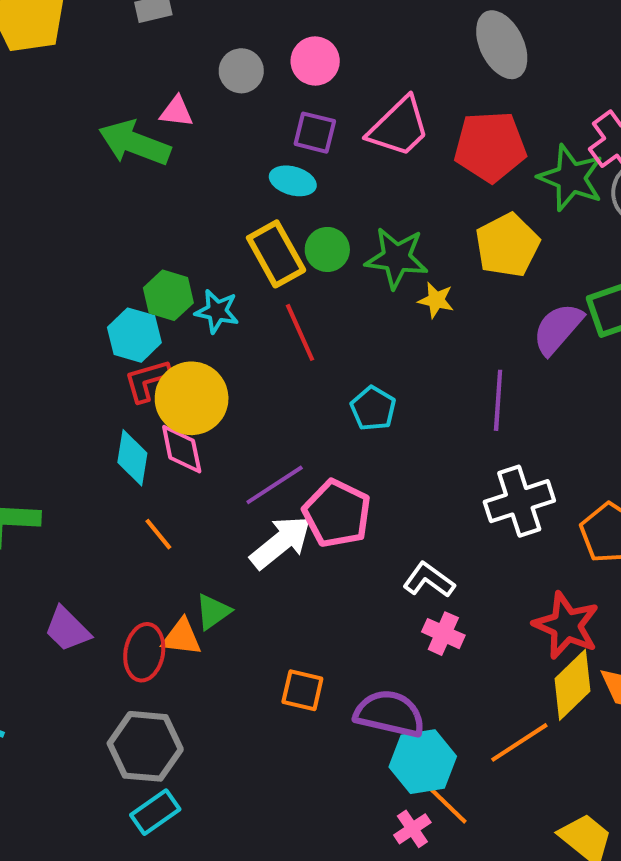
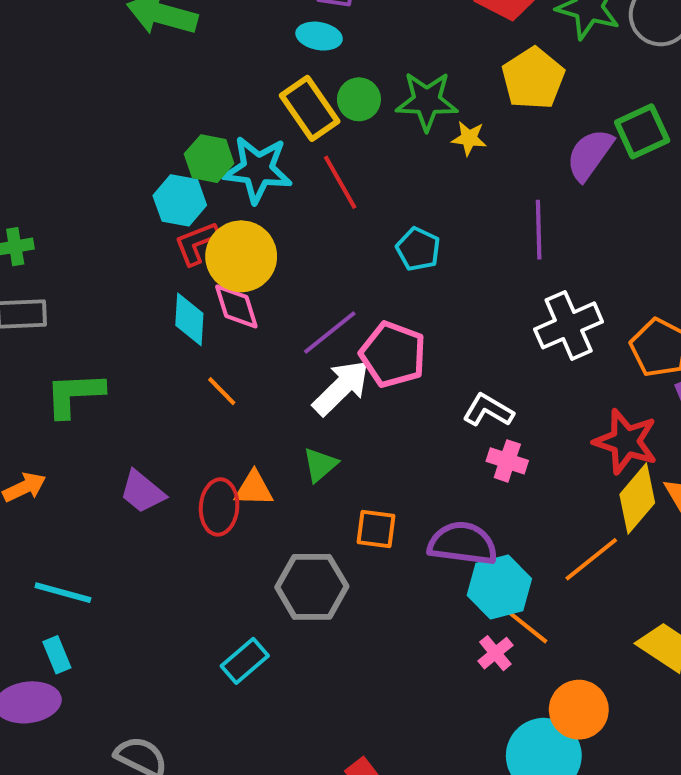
cyan star: (217, 311) -> (258, 170), size x1.6
green triangle: (213, 612) -> (320, 465), moved
gray hexagon: (145, 746) -> (312, 587), moved

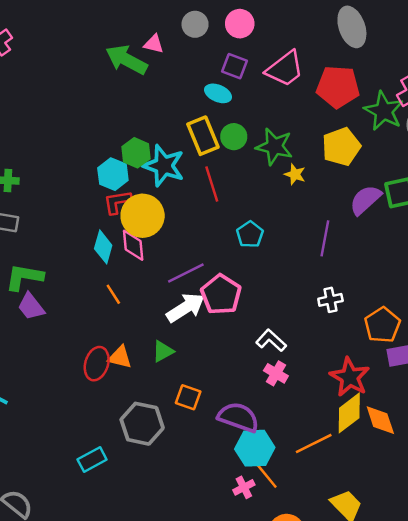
white cross: (569, 325) -> (330, 300), size x0.6
purple trapezoid: (142, 492) -> (31, 307), moved

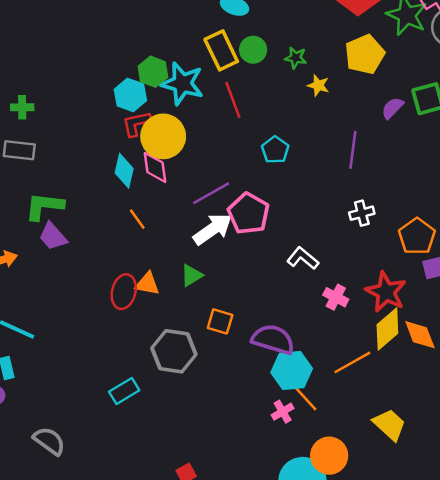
green star: (274, 146) -> (296, 58), size x0.6
purple semicircle: (365, 200) -> (393, 108), size x0.7
pink cross: (276, 373) -> (336, 297), moved

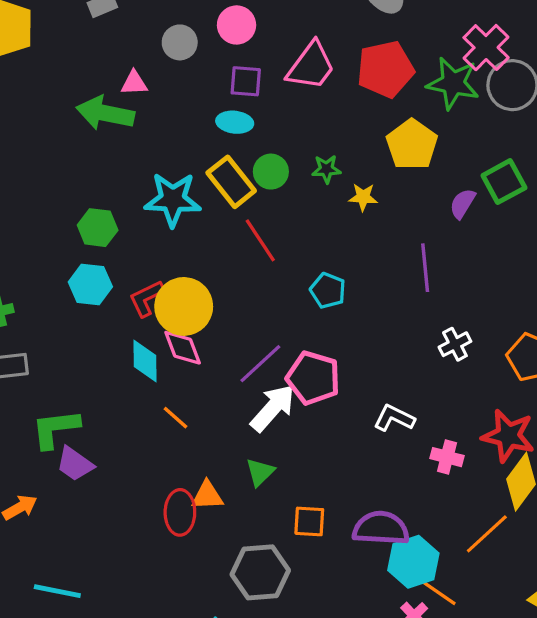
green hexagon: (153, 72) -> (98, 228), moved
cyan star: (182, 84) -> (173, 199), moved
cyan hexagon: (130, 95) -> (90, 284), moved

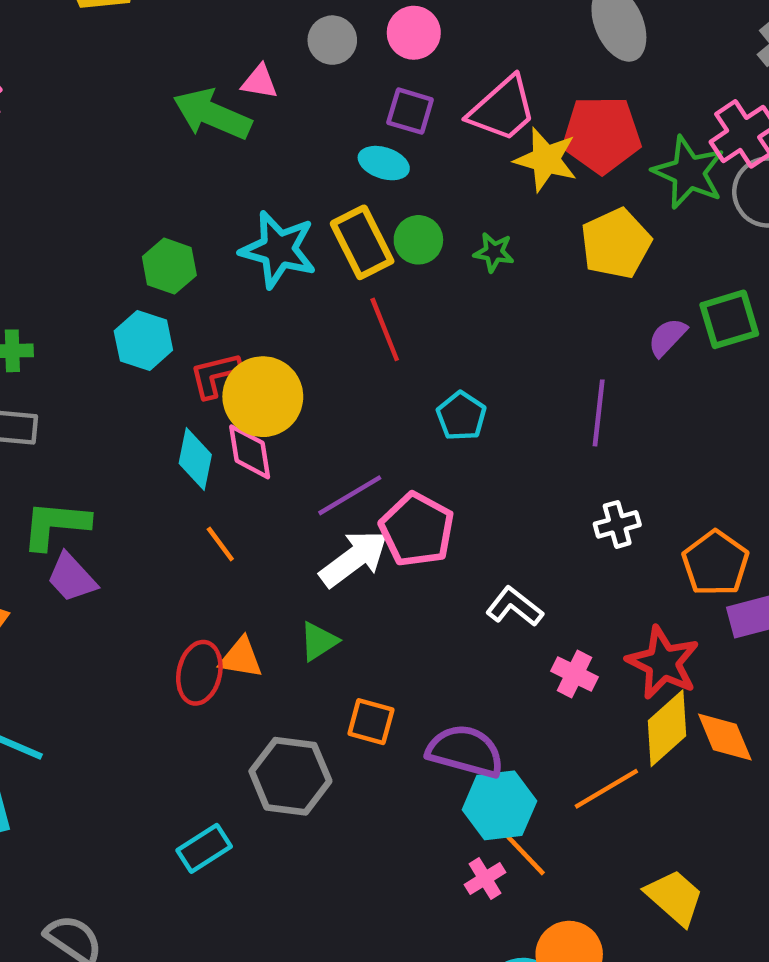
yellow star: (363, 197) -> (546, 160), moved, size x1.6

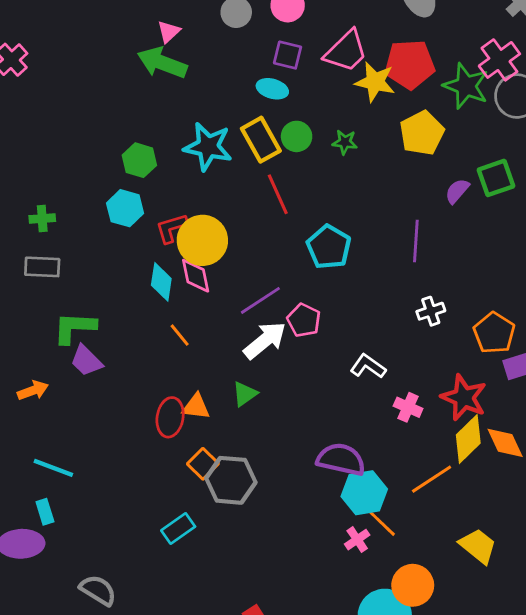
pink triangle: (260, 82) -> (169, 32), moved, turned -50
cyan pentagon: (461, 416) -> (329, 247), size x1.4
pink pentagon: (417, 530) -> (304, 320), size x0.7
orange square: (371, 722) -> (203, 464), moved, turned 32

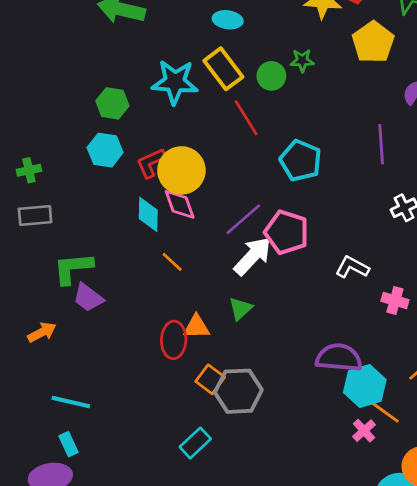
green circle: (297, 136) -> (271, 76), moved
pink pentagon: (304, 320) -> (286, 232), size x1.4

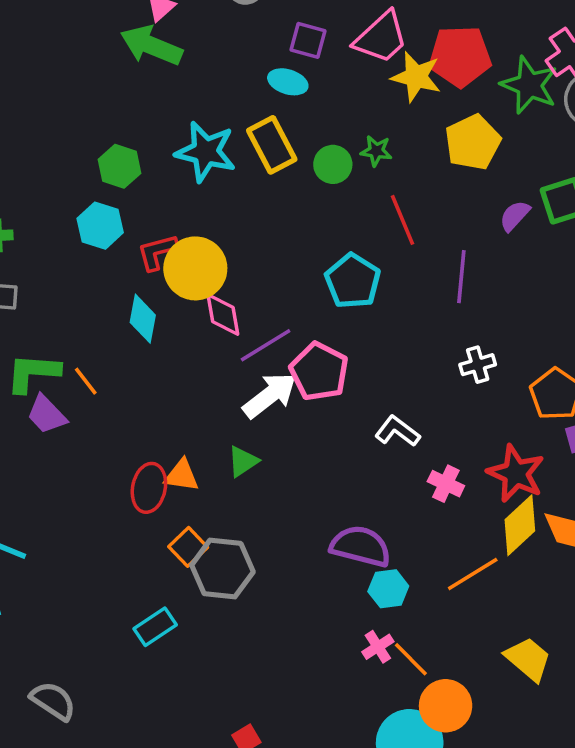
red line: (246, 118) -> (402, 220), moved
pink diamond: (180, 204) -> (223, 314), moved
orange line: (172, 262) -> (86, 381), moved
cyan hexagon: (365, 386) -> (388, 589), size x0.7
orange line: (385, 412) -> (411, 659), moved

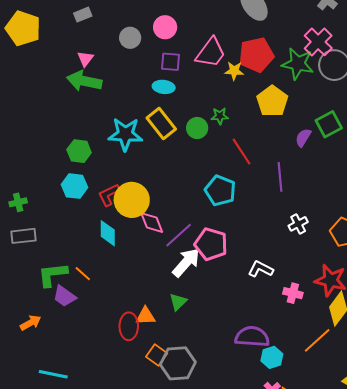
yellow star: (416, 77) -> (234, 71), size x0.7

